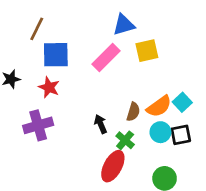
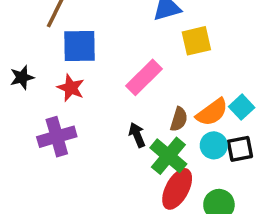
pink rectangle: (106, 57) -> (144, 77), moved
green cross: (125, 140) -> (168, 156), size x1.5
red ellipse: (113, 166) -> (177, 189), moved

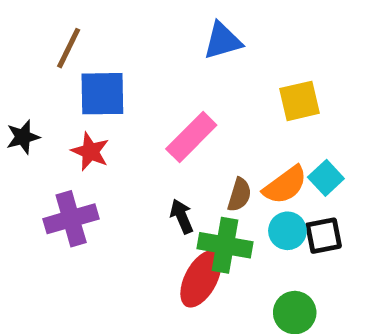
yellow square: (196, 41) -> (300, 101), moved
green cross: (168, 156) -> (225, 245), turned -30
red ellipse: (177, 189) -> (201, 279), moved

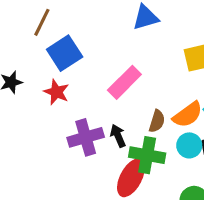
blue square: (102, 94) -> (65, 53), turned -32
purple cross: (71, 219) -> (86, 137), moved

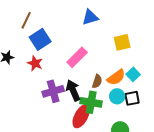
black arrow: (118, 136) -> (73, 90), size x1.5

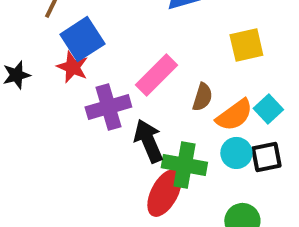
red star: (35, 63) -> (72, 67), moved
brown semicircle: (97, 81) -> (202, 97), moved
purple cross: (53, 91) -> (108, 107), moved

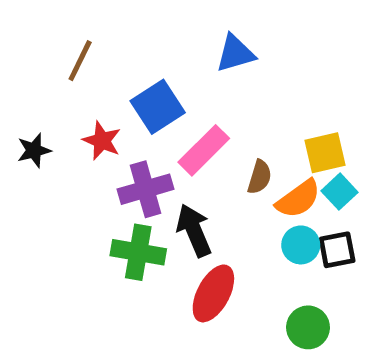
blue square: (82, 39) -> (158, 107), moved
yellow square: (246, 45) -> (325, 153), moved
green cross: (184, 165) -> (138, 252), moved

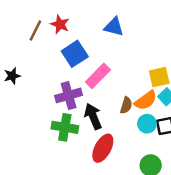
blue triangle: (235, 53) -> (114, 27), turned 30
red star: (102, 141) -> (60, 24), moved
brown semicircle: (259, 177) -> (126, 105), moved

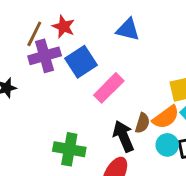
purple cross: (69, 95) -> (45, 56), moved
black arrow: (93, 116) -> (123, 136), moved

